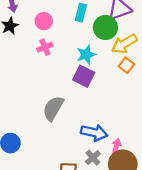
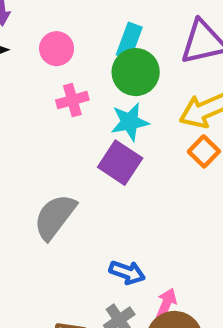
green circle: (105, 27) -> (136, 72), moved
pink cross: (45, 47) -> (72, 100), moved
blue arrow: (94, 133) -> (127, 272), size x0.7

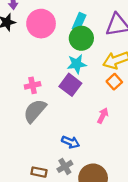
pink circle: (57, 49) -> (41, 24), size x1.6
pink cross: (72, 100) -> (33, 85), moved
pink arrow: (166, 304) -> (103, 116), moved

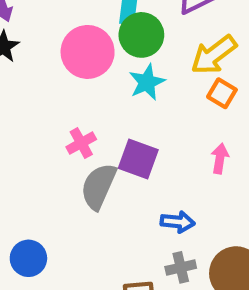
pink circle: (41, 24) -> (88, 52), moved
purple square: (70, 85) -> (138, 159), moved
gray cross: (65, 166) -> (181, 267), turned 35

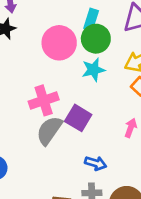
pink cross: (81, 143) -> (44, 100), size x1.5

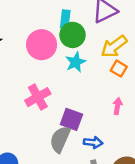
purple square: (78, 118) -> (71, 119), moved
gray semicircle: (49, 130) -> (60, 139), moved

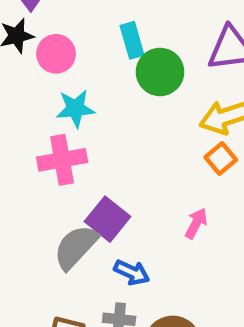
cyan rectangle: (65, 19) -> (132, 40), moved, turned -42
pink circle: (42, 45) -> (56, 54), moved, size x0.7
cyan star: (76, 62) -> (75, 109), moved

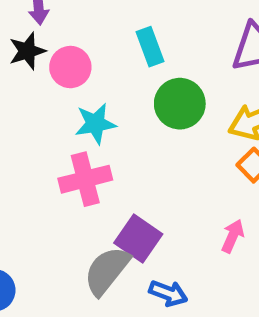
green circle: (160, 72) -> (180, 104), moved

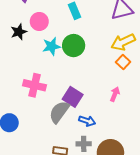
black star: (27, 51) -> (19, 32), moved
green circle: (180, 104) -> (74, 46), moved
pink cross: (85, 179) -> (35, 85), moved, turned 30

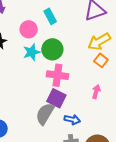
pink circle: (39, 21) -> (29, 29), moved
pink cross: (35, 85) -> (57, 75), moved

